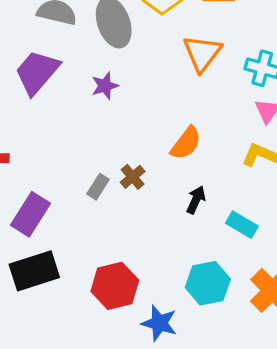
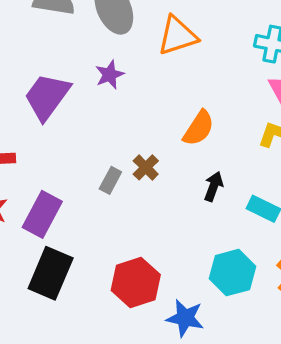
orange triangle: (202, 53) -> (177, 36), moved, turned 39
purple trapezoid: (37, 72) -> (47, 97), moved
black rectangle: (34, 271) -> (51, 273), turned -45

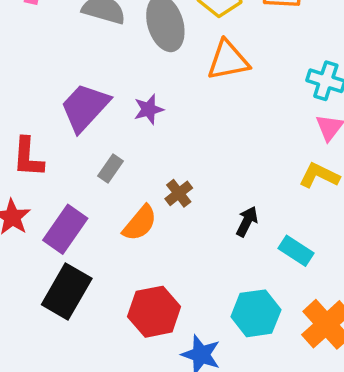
purple star: (110, 75) -> (149, 109), moved
orange semicircle: (199, 128) -> (140, 223), moved
gray rectangle: (110, 180) -> (110, 169), moved

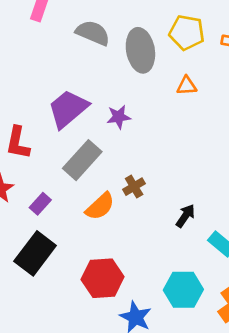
orange triangle: (228, 60) -> (187, 86), size x0.6
gray rectangle: (110, 169) -> (82, 160), size x1.8
purple rectangle: (65, 229) -> (40, 204), size x0.6

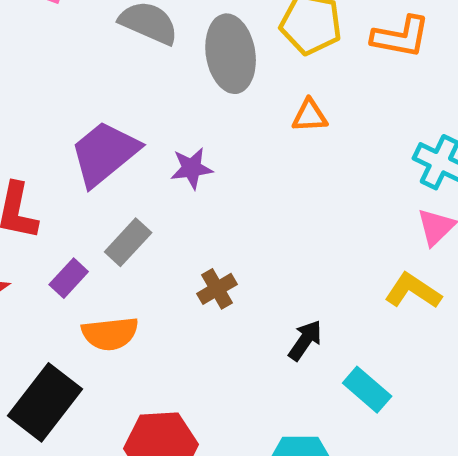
gray rectangle: (82, 160) -> (128, 242), size x0.7
purple rectangle: (40, 204) -> (69, 278), moved
orange semicircle: (100, 206) -> (110, 334), moved, turned 36

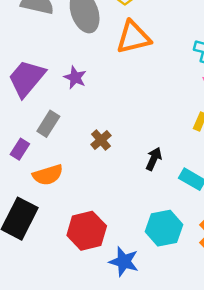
orange triangle: (310, 116) -> (133, 37), size x1.8
purple star: (192, 168) -> (75, 78), turned -30

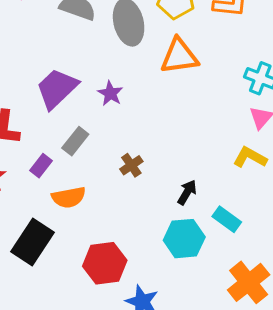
cyan hexagon: (164, 228) -> (184, 239), moved

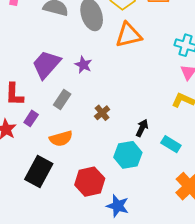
purple rectangle: (41, 166) -> (31, 118), moved
cyan hexagon: (184, 239) -> (128, 155), moved

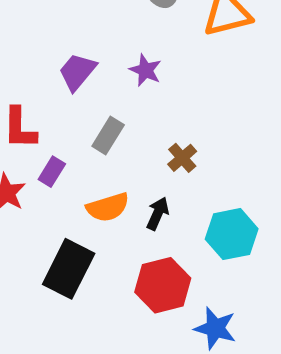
purple trapezoid: (46, 64) -> (77, 72), size x0.7
black arrow: (142, 128) -> (158, 214), moved

